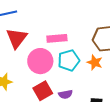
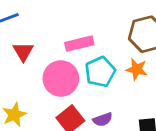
red triangle: (17, 38) -> (23, 52), size x0.7

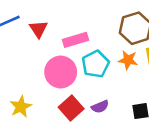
red triangle: (23, 52) -> (38, 29), moved

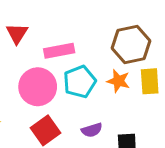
purple semicircle: (100, 107) -> (92, 130), moved

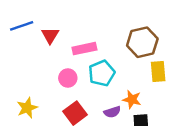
orange star: (118, 81) -> (132, 99), moved
pink circle: (38, 87) -> (68, 78), size x0.6

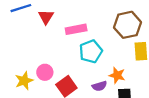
pink circle: (68, 78) -> (45, 72), moved

